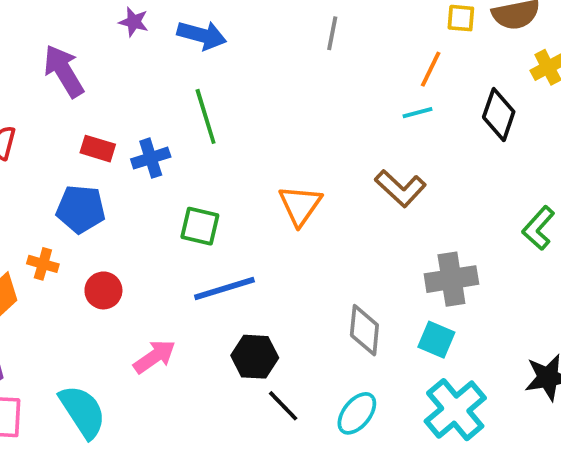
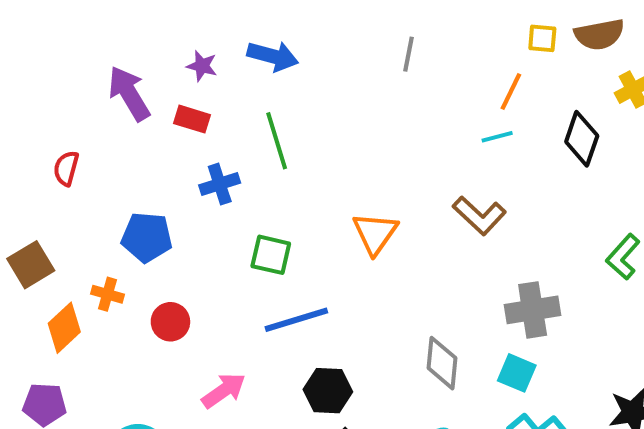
purple star: (134, 22) -> (202, 66), moved
red rectangle: (98, 149) -> (192, 119), moved

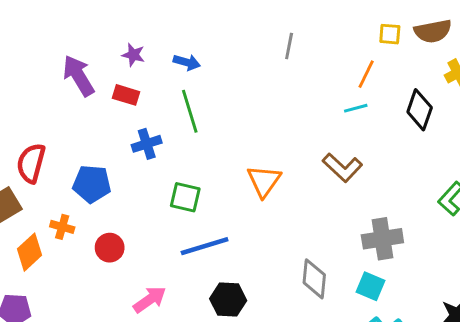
blue arrow: (273, 56) -> (187, 62), moved, size x0.7
red semicircle: (66, 168) -> (31, 163), moved, size x1.5

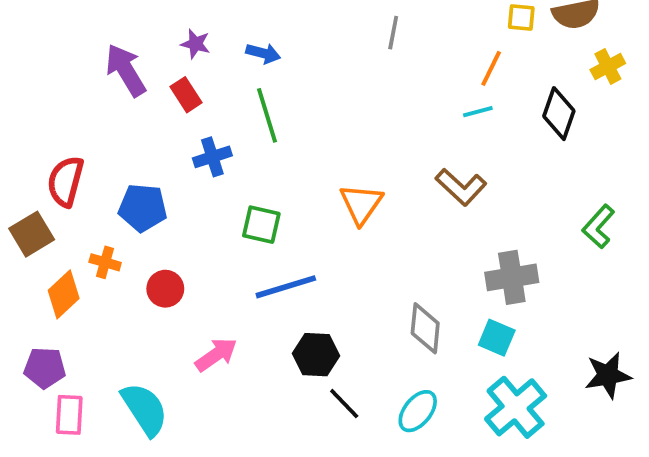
red rectangle: (126, 95) -> (186, 95), turned 40

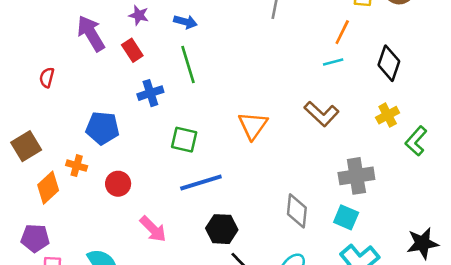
yellow cross: (608, 66) -> (388, 115), moved
red semicircle: (65, 181) -> (47, 77), moved, size x0.6
pink arrow: (216, 355) -> (153, 229), turned 80

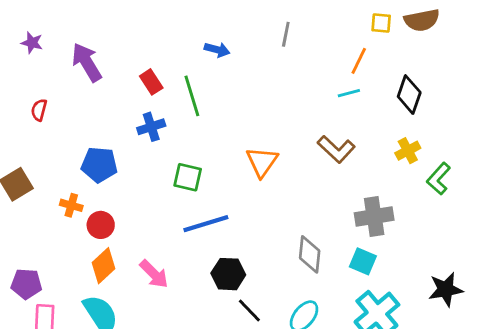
purple star: (139, 15) -> (32, 43), moved
blue arrow: (185, 22) -> (217, 50), moved
red rectangle: (132, 50) -> (151, 82), moved
red circle: (118, 184) -> (101, 225), moved
orange diamond: (48, 188) -> (103, 266), moved

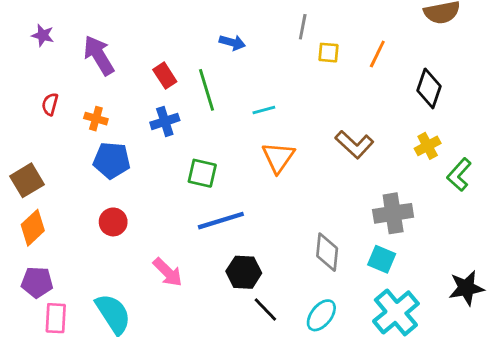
yellow square: (381, 23) -> (328, 53), moved
cyan line: (349, 93) -> (264, 110), moved
orange cross: (71, 205) -> (96, 119), moved
orange diamond: (103, 266) -> (33, 228), moved

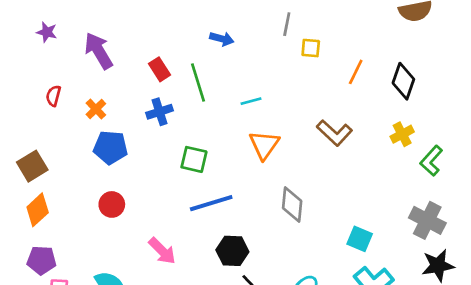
orange line: (377, 54) -> (356, 72), moved
orange cross: (96, 119) -> (96, 109), turned 30
gray cross: (393, 213) -> (427, 220), moved, turned 36
gray diamond: (327, 252) -> (292, 204), moved

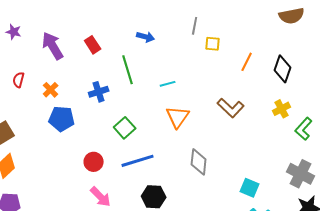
red rectangle: (160, 69) -> (93, 45), moved
green square: (194, 159) -> (125, 128), turned 35
red circle: (112, 204) -> (94, 162), moved

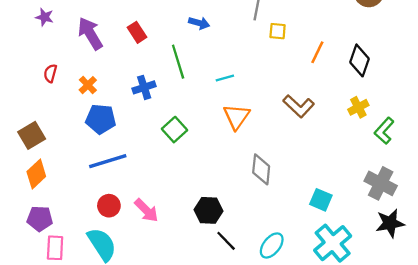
blue line: (138, 161) -> (108, 161), moved
red circle: (94, 162) -> (109, 206), moved

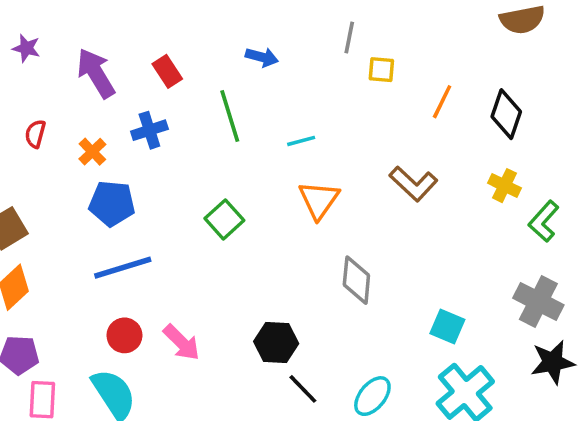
blue cross: (144, 87) -> (149, 130), moved
yellow cross: (358, 107) -> (504, 186), turned -36

